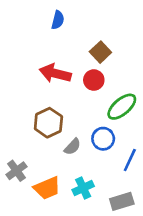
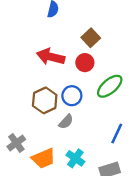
blue circle: (103, 139) -> (72, 96), moved
cyan cross: (83, 188) -> (75, 158), turned -30

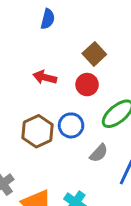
red arrow: (51, 57) -> (45, 77), size x0.7
gray semicircle: (66, 122) -> (99, 153), moved

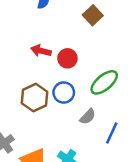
brown square: (94, 54) -> (93, 15), moved
red circle: (87, 85) -> (67, 58), moved

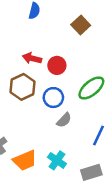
brown hexagon: (35, 98) -> (22, 87), moved
gray semicircle: (88, 117) -> (64, 120), moved

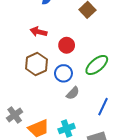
red arrow: (32, 58) -> (38, 32), moved
cyan cross: (57, 160) -> (67, 128), turned 35

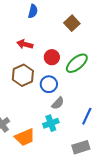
green ellipse: (97, 65) -> (77, 63), moved
cyan cross: (67, 128) -> (51, 123), moved

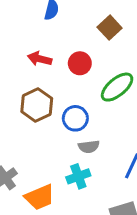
red circle: (52, 57) -> (80, 63), moved
gray semicircle: (58, 103) -> (89, 147), turned 40

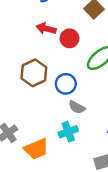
red arrow: (40, 59) -> (46, 29), moved
gray semicircle: (89, 147) -> (77, 107), turned 35

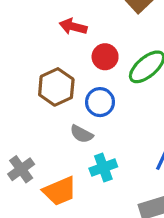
red circle: (69, 38) -> (105, 57), moved
gray semicircle: (77, 107) -> (82, 134), moved

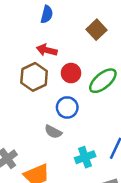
brown hexagon: (56, 87) -> (34, 77), moved
cyan cross: (103, 168) -> (85, 157), moved

